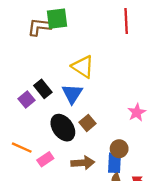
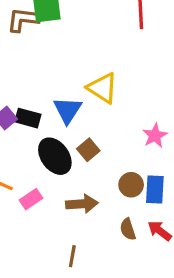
yellow triangle: (83, 67) -> (102, 88), moved
black rectangle: (43, 89) -> (28, 118), moved, turned -36
blue rectangle: (114, 163) -> (155, 190), moved

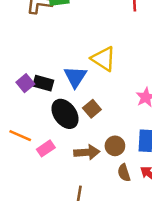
brown circle: (131, 185) -> (115, 146), moved

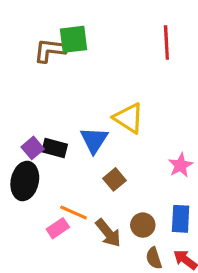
black ellipse: (65, 114) -> (25, 181), moved, turned 48
orange line: (20, 136) -> (74, 212), moved
brown arrow: (87, 152) -> (108, 233), turned 55

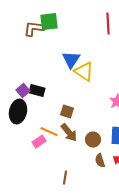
blue triangle: (94, 140) -> (71, 60), moved
brown square: (114, 179) -> (67, 112), moved, turned -32
brown arrow: (108, 233) -> (69, 133), moved

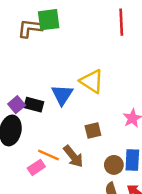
blue triangle: (71, 60) -> (62, 95), moved
brown square: (67, 112) -> (93, 130), moved, turned -32
brown circle: (93, 140) -> (114, 165), moved

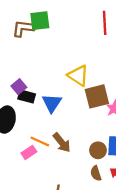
blue triangle: (62, 95) -> (52, 103), moved
purple square: (17, 105) -> (19, 87), moved
brown square: (93, 130) -> (97, 96), moved, size x1.6

